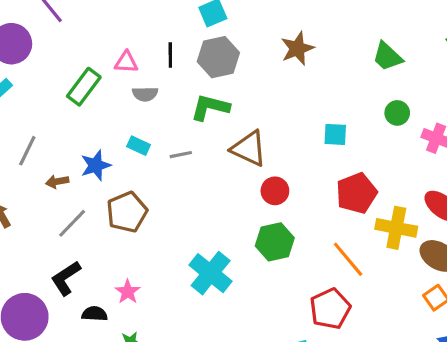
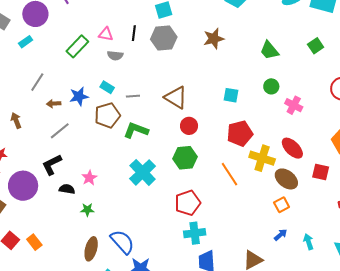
green L-shape: (210, 107) -> (136, 130), moved
brown pentagon: (127, 212) -> (107, 115), moved
red pentagon: (330, 309) -> (188, 203), moved

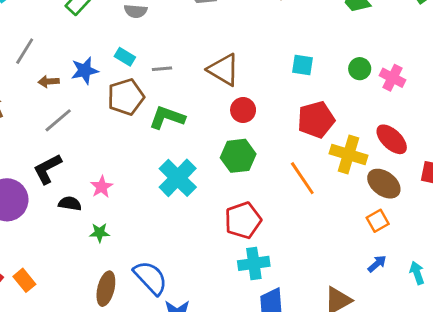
green circle: (271, 86) -> (360, 69), moved

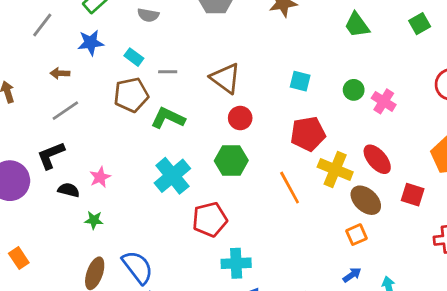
gray line: (25, 51) -> (42, 25), moved
blue star: (85, 71) -> (91, 43), moved
red pentagon: (243, 220) -> (210, 219), moved

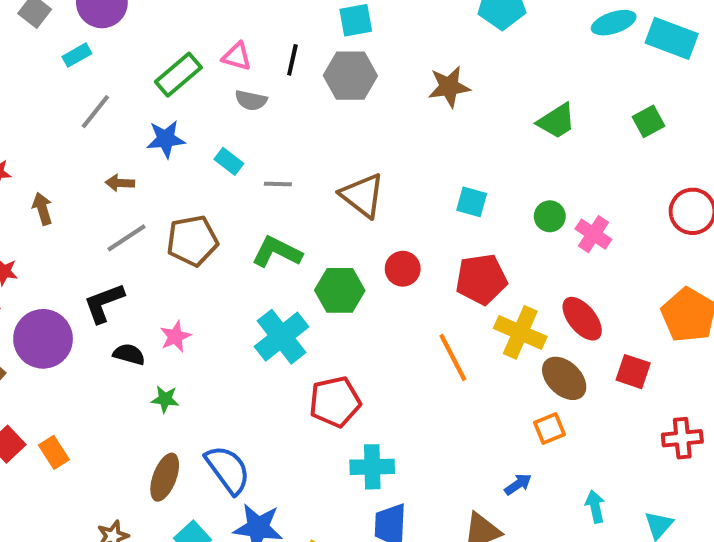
green trapezoid: (357, 25) -> (556, 121), turned -88
brown pentagon: (131, 95) -> (192, 241), moved
red circle: (240, 118) -> (403, 269), moved
green hexagon: (231, 161) -> (340, 290), moved
blue arrow: (352, 275) -> (518, 484), moved

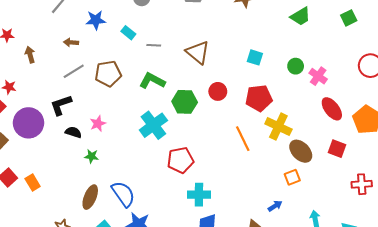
red ellipse: (582, 319) -> (332, 109), moved

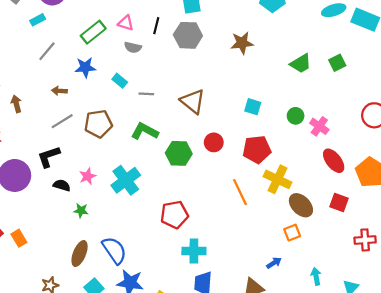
green square: (349, 18) -> (337, 63), moved
cyan cross: (153, 125) -> (126, 180), moved

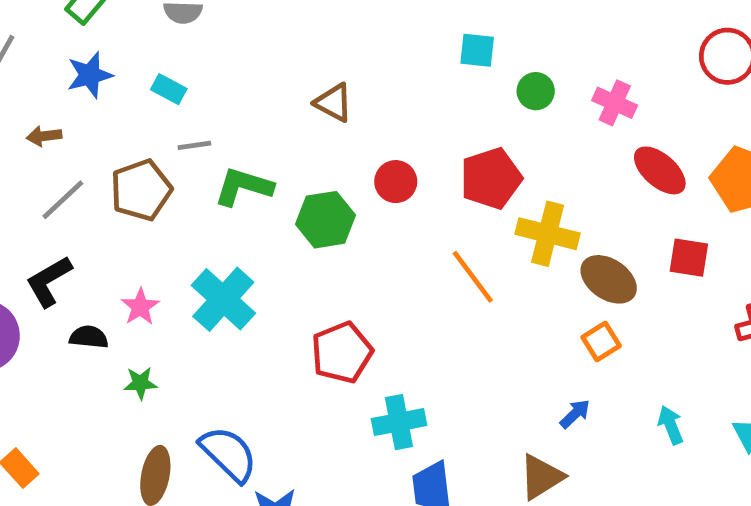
gray line: (146, 94) -> (194, 145), moved
brown triangle: (193, 101) -> (334, 103), size x0.7
cyan square: (253, 107) -> (477, 50), moved
green circle: (296, 116) -> (536, 91), moved

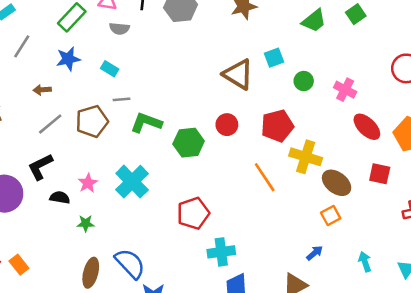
cyan square: (477, 50) -> (274, 58), turned -30
brown triangle: (334, 103) -> (238, 74), moved, size x1.5

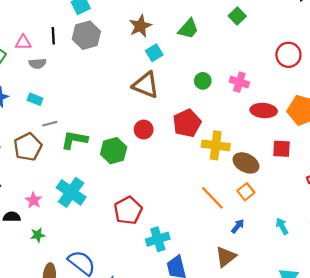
green trapezoid: (314, 21) -> (188, 29), moved
cyan square: (274, 58) -> (154, 53), moved
red ellipse: (367, 127) -> (264, 111), turned -30
orange line: (265, 177) -> (212, 198), moved

